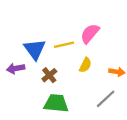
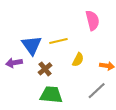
pink semicircle: (90, 34) -> (93, 20), moved, turned 126

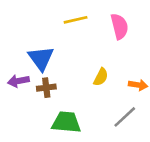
yellow line: (58, 41) -> (76, 20), moved
brown cross: (45, 69) -> (46, 88), moved, turned 32

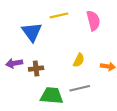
blue triangle: (41, 58) -> (32, 32), moved
gray line: (125, 117) -> (80, 88), moved, turned 30

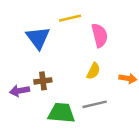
pink semicircle: (93, 21) -> (100, 35), moved
purple arrow: (14, 63) -> (20, 91), moved

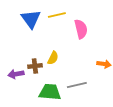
blue triangle: (38, 38) -> (31, 19), moved
yellow semicircle: (93, 71) -> (53, 58), moved

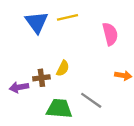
pink semicircle: (81, 29) -> (110, 34), moved
gray line: (77, 85) -> (91, 100), turned 48

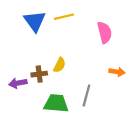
gray line: (91, 100) -> (86, 95), turned 70

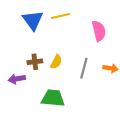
brown cross: (39, 74) -> (35, 62), moved
gray line: (86, 95) -> (84, 68), moved

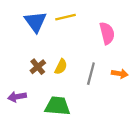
brown cross: (35, 62) -> (38, 67), turned -32
purple arrow: (17, 79) -> (17, 97), moved

